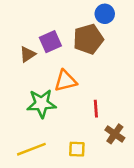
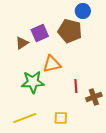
brown pentagon: (88, 39) -> (70, 31), turned 30
brown cross: (115, 134) -> (94, 97), moved, turned 35

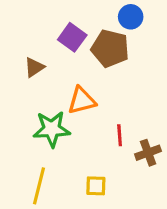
purple square: (40, 33) -> (72, 37), moved, turned -30
yellow line: (25, 118) -> (39, 186), turned -55

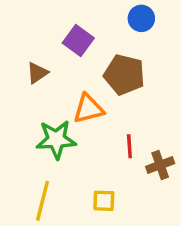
brown pentagon: (110, 48) -> (124, 75), moved

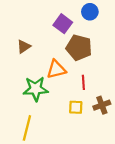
purple square: (78, 41) -> (63, 24), moved
red line: (129, 146) -> (83, 82), moved
yellow square: (104, 201) -> (76, 107), moved

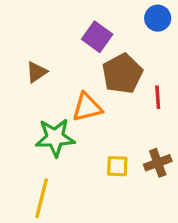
blue circle: (90, 12) -> (158, 18), moved
brown pentagon: (79, 48) -> (122, 74), turned 30
red line: (83, 82) -> (158, 97), moved

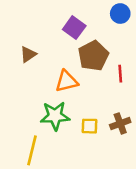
green star: (55, 138) -> (55, 116), moved

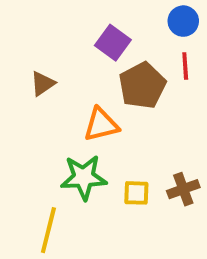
red line: (120, 74) -> (185, 66), moved

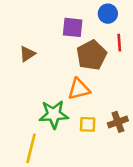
blue circle: (183, 21) -> (108, 14), moved
purple square: (113, 43) -> (73, 27), turned -30
orange triangle: (101, 125) -> (79, 89), moved

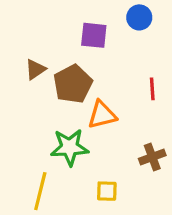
red line: (119, 43) -> (152, 89), moved
brown pentagon: (91, 55) -> (73, 84), moved
yellow square: (88, 124) -> (107, 191), moved

